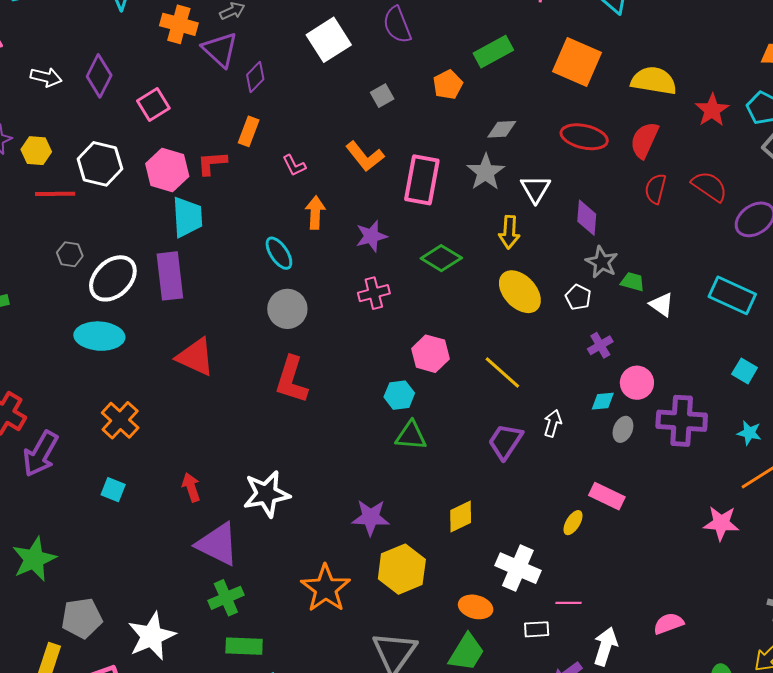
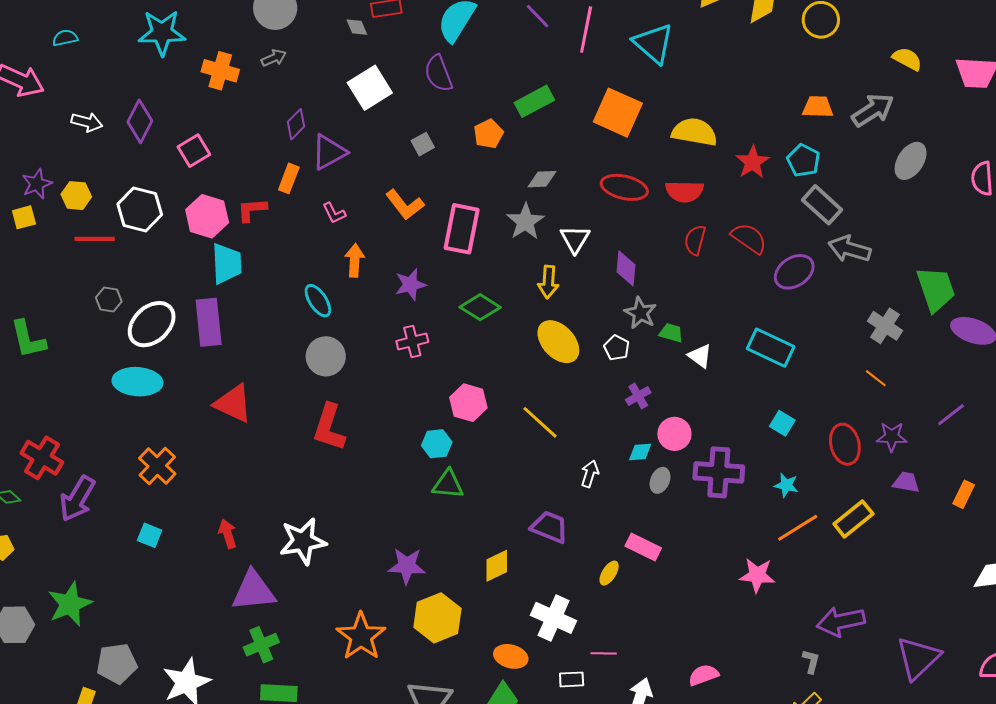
purple triangle: (220, 50) -> (329, 152), moved, turned 48
red semicircle: (644, 140) -> (684, 191), turned -114
purple trapezoid: (505, 441) -> (550, 527), moved, turned 78
purple triangle: (218, 544) -> (253, 591), turned -33

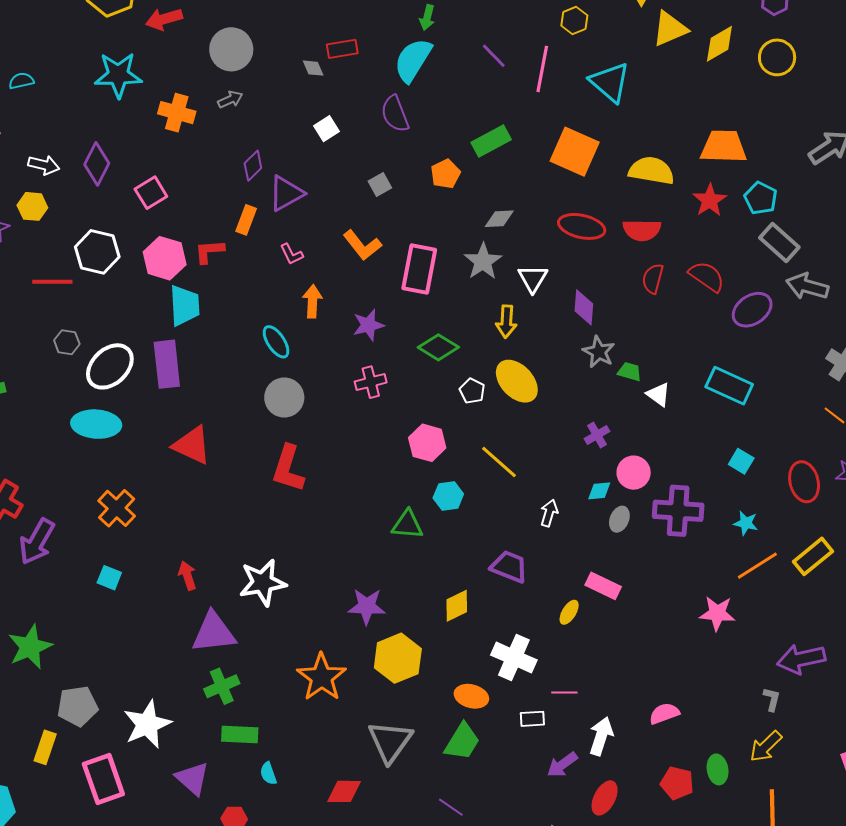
white square: (370, 88) -> (327, 129), size x0.6
orange trapezoid: (818, 107) -> (724, 147), moved, size x1.5
yellow hexagon: (76, 196) -> (32, 206), moved
white pentagon: (617, 348) -> (472, 391), moved
cyan hexagon: (437, 444) -> (448, 496), moved

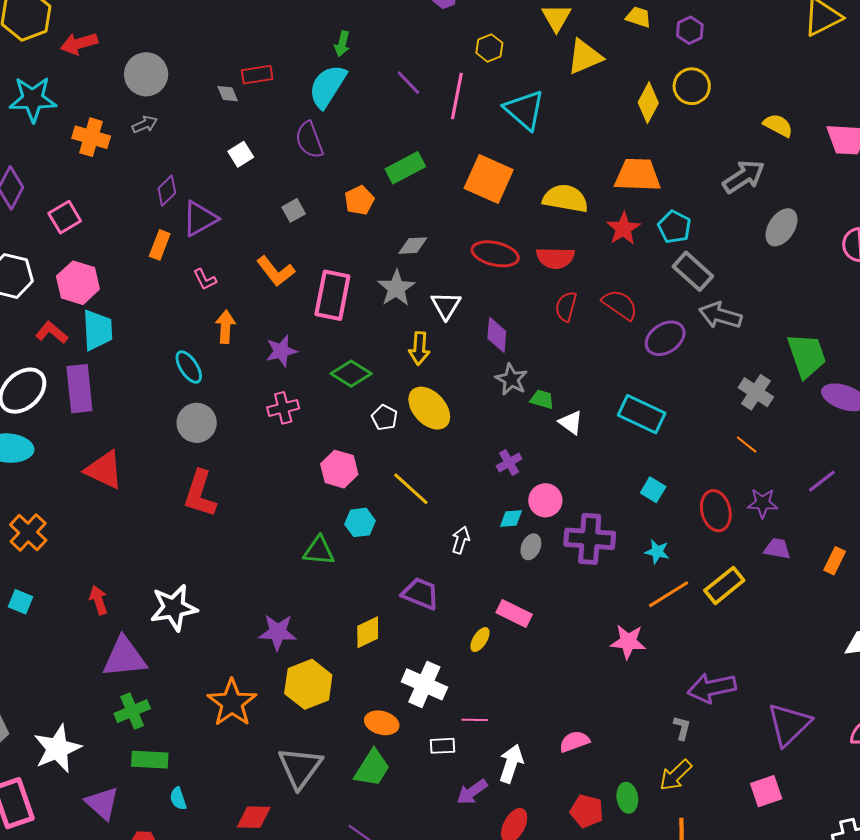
yellow diamond: (719, 44) -> (648, 103), moved, turned -33
red L-shape: (209, 251) -> (52, 333), moved, turned 44

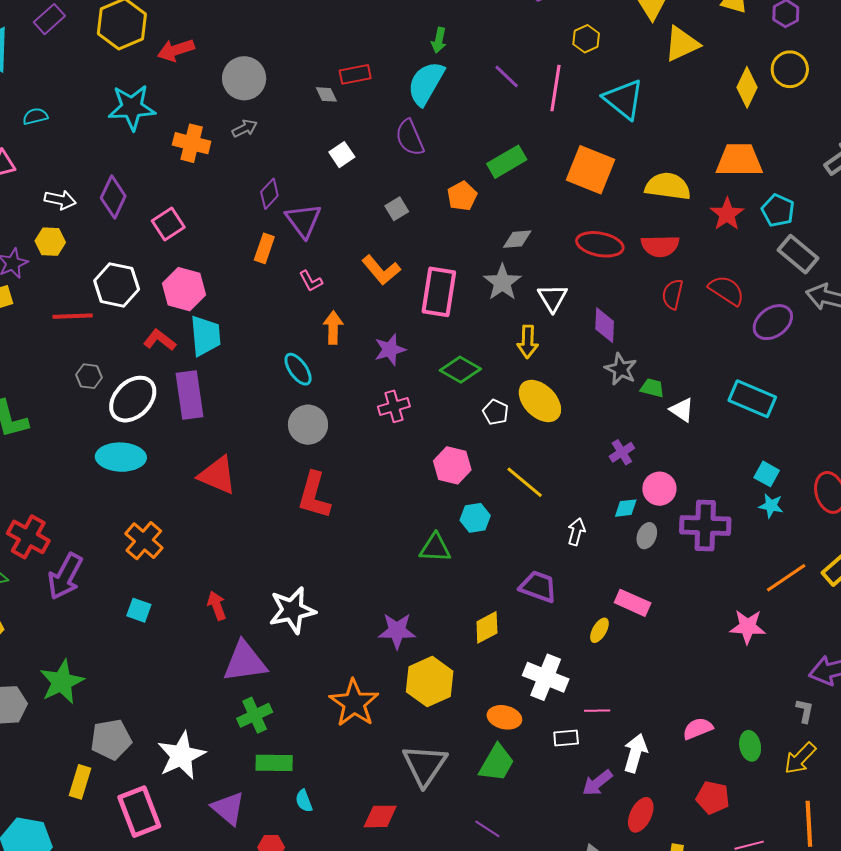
purple triangle: (200, 219) -> (303, 220), turned -36
cyan star: (657, 552) -> (771, 506), moved
green ellipse: (627, 798) -> (750, 746), moved

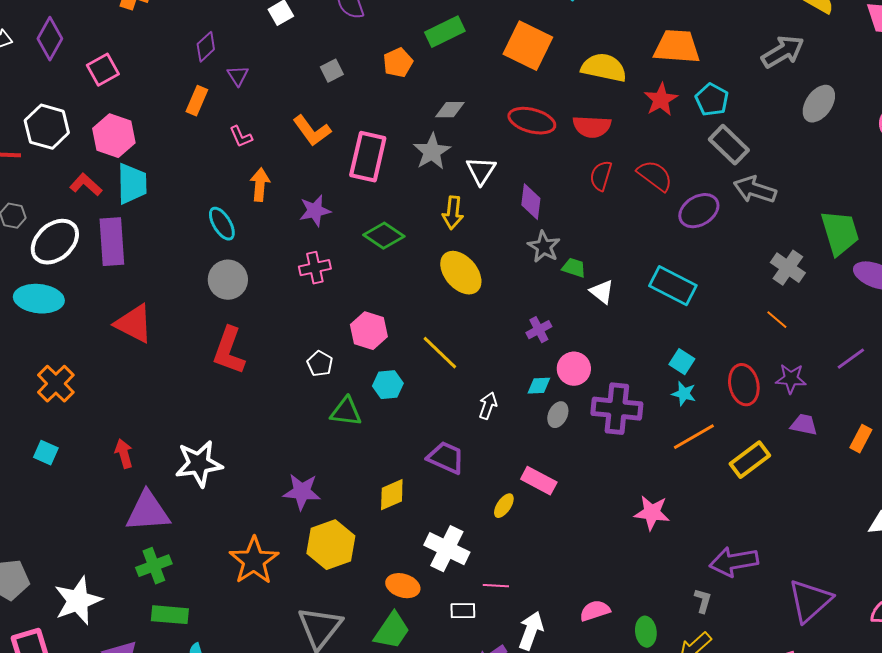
purple triangle: (303, 220) -> (238, 76), size x0.6
white pentagon: (496, 412) -> (320, 364), moved
orange line: (786, 578) -> (694, 437), moved

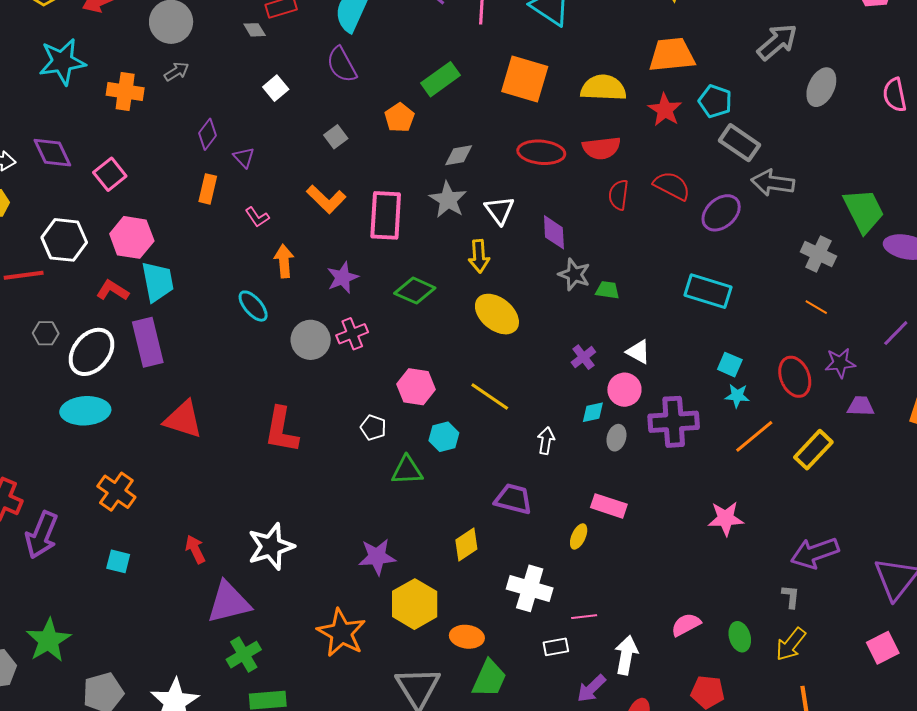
purple diamond: (50, 39) -> (52, 153), turned -45
gray circle: (228, 280) -> (311, 340), moved
white triangle: (602, 292) -> (638, 352), moved
orange ellipse: (403, 586) -> (467, 637), moved

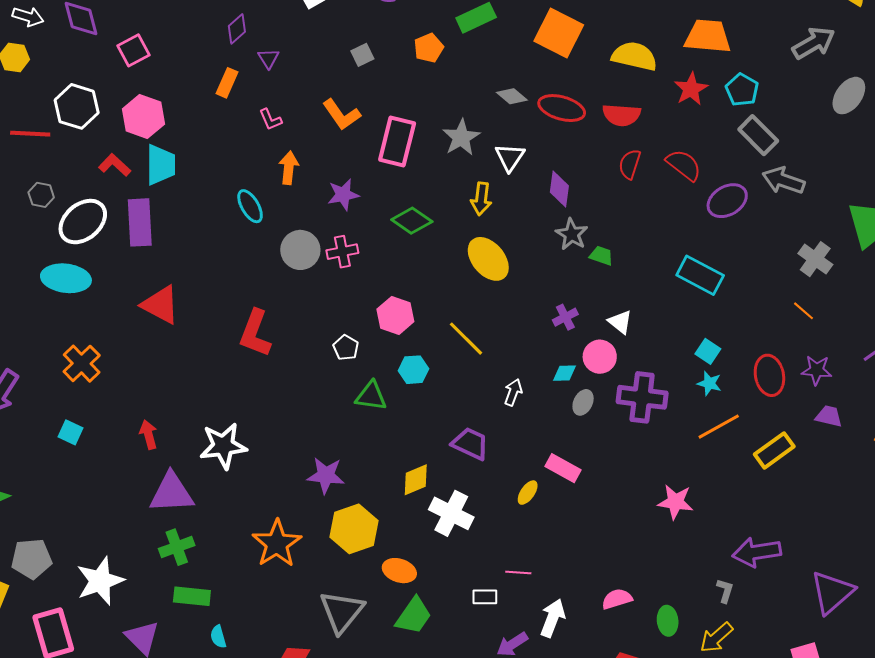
gray diamond: (459, 155) -> (512, 96), moved, turned 40
white cross: (530, 588) -> (451, 513), moved

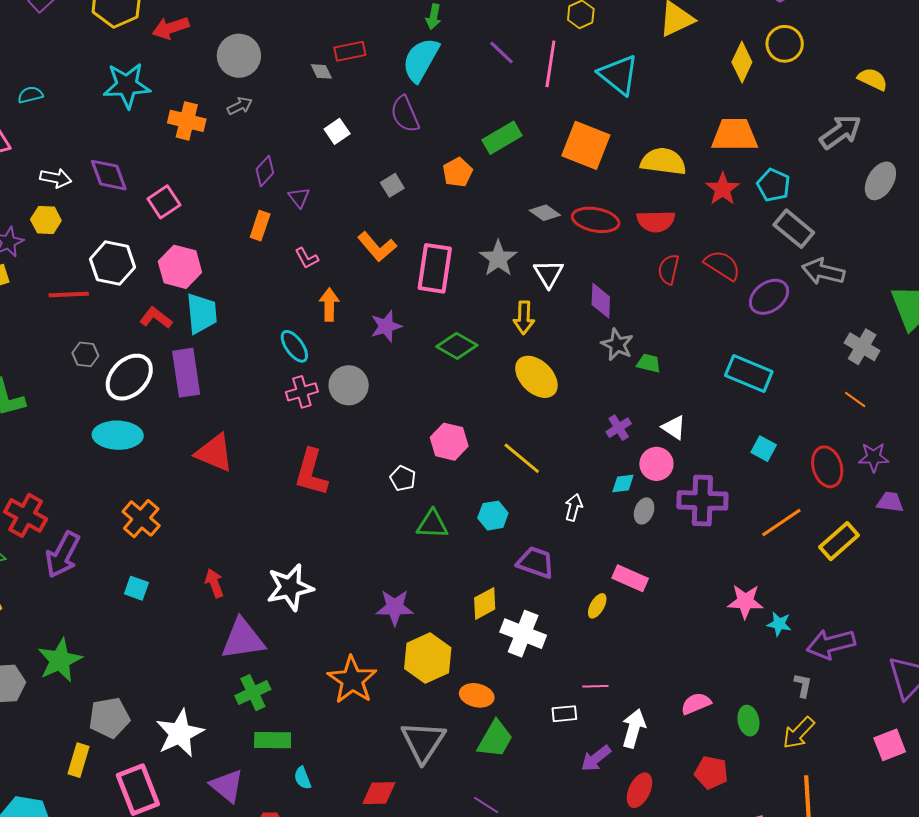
pink cross: (342, 252) -> (302, 392), moved
cyan hexagon: (414, 370) -> (493, 516), moved
cyan star: (709, 383) -> (779, 624), moved

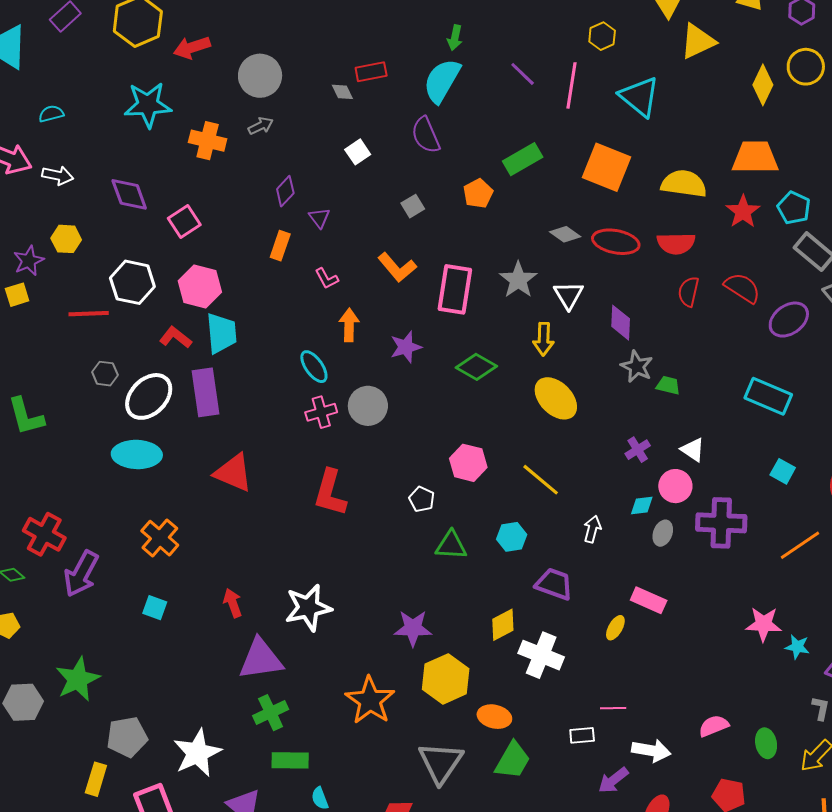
white arrow: (56, 178) -> (58, 175), moved
white arrow: (634, 728) -> (651, 750), turned 84

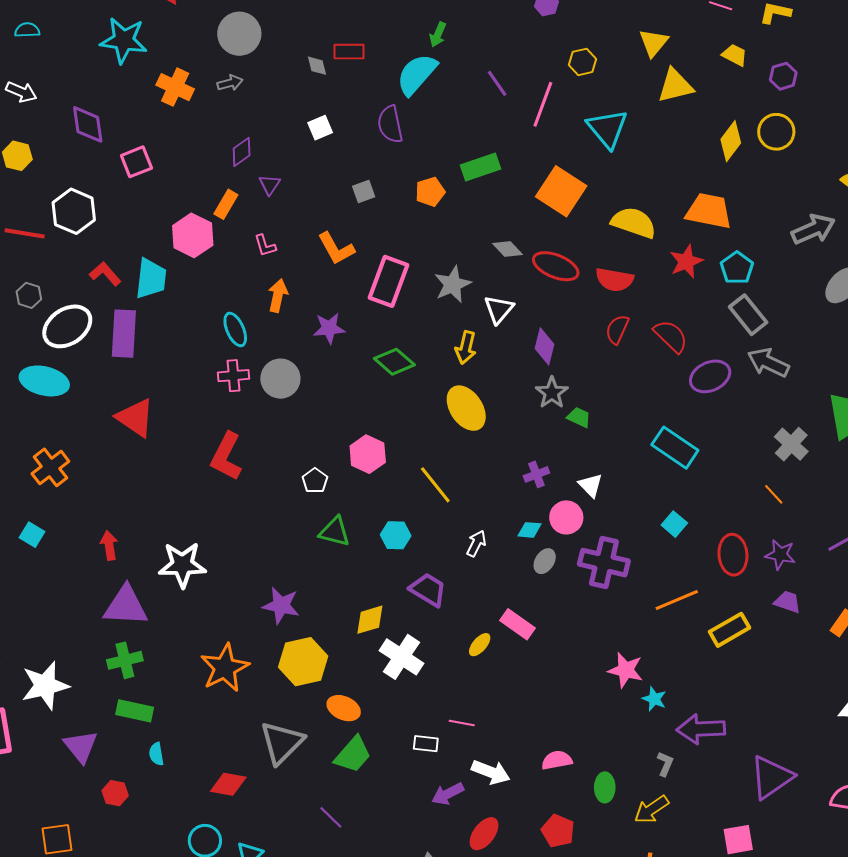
pink hexagon: (200, 287) -> (193, 235), moved

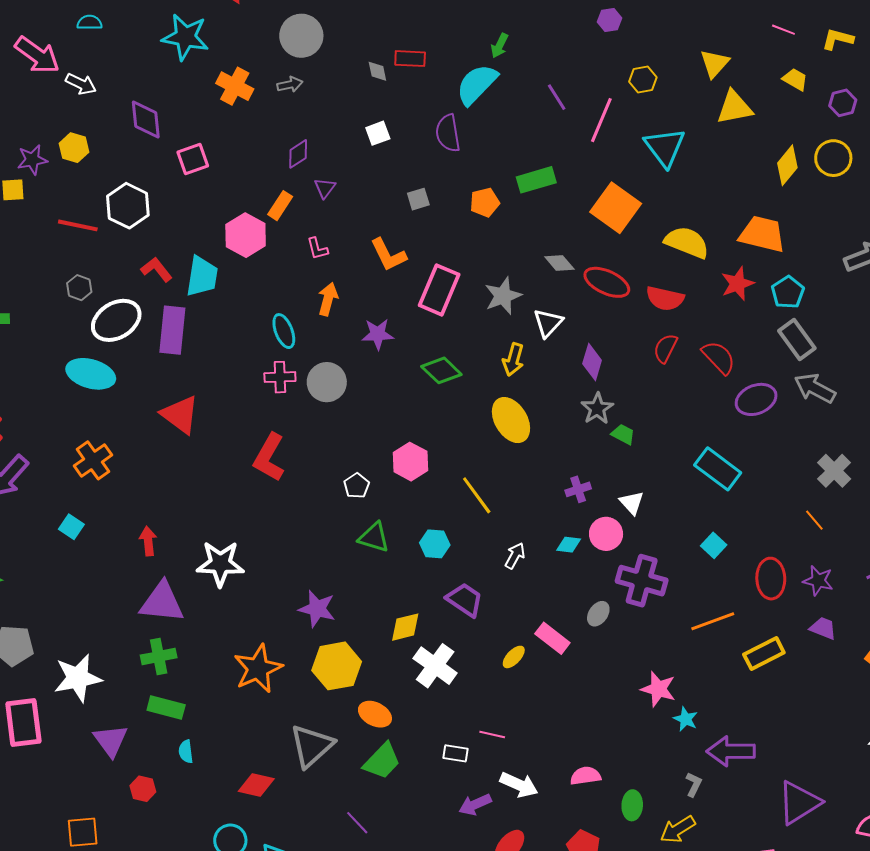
gray ellipse: (545, 561) -> (598, 614), moved

